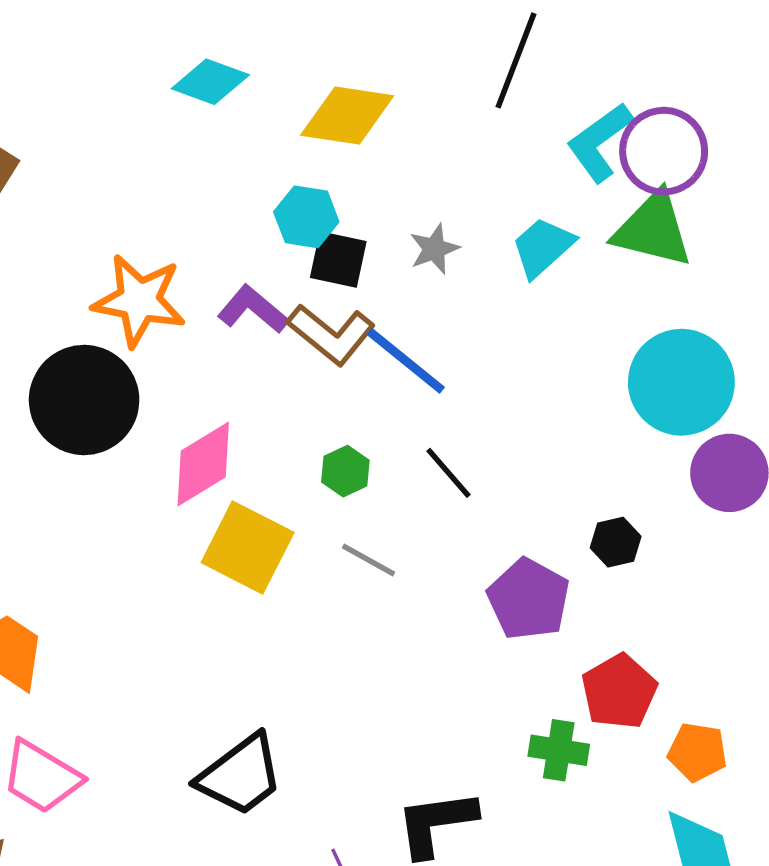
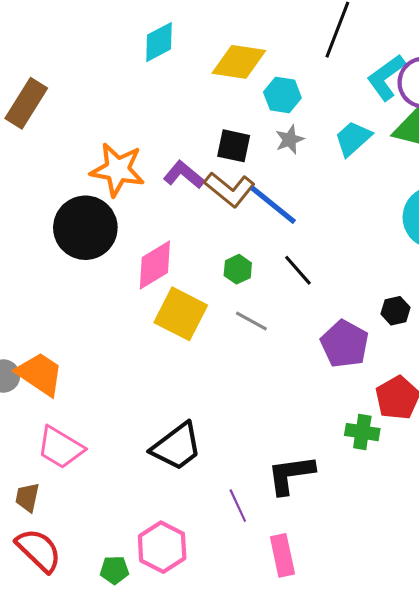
cyan diamond: (210, 82) -> (159, 42), turned -48
cyan hexagon: (306, 217) -> (282, 95), moved

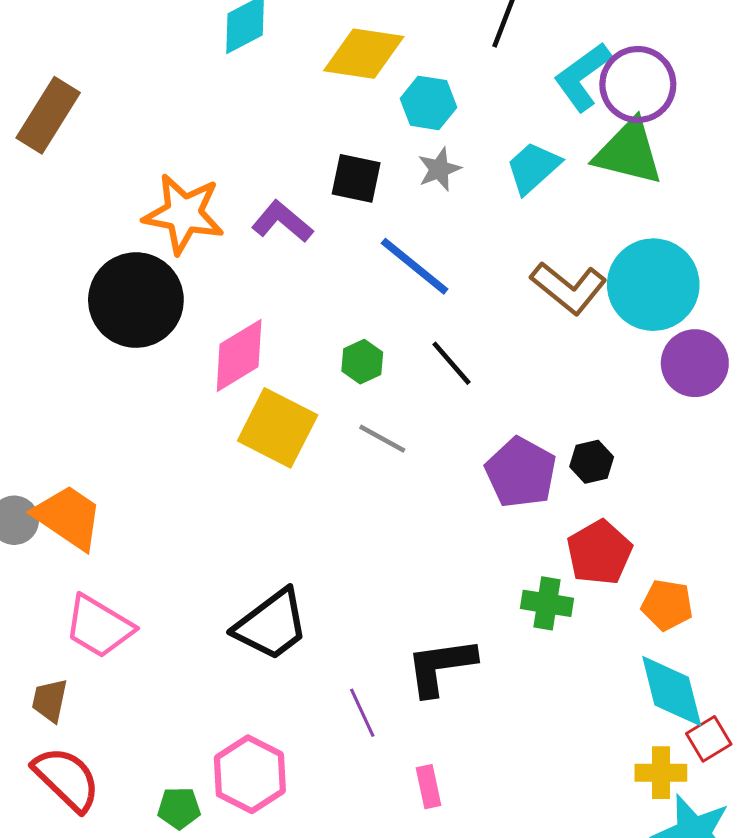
brown L-shape: (230, 189) -> (569, 288), moved
black hexagon: (395, 311) -> (592, 462), moved
pink rectangle: (282, 555) -> (428, 787), size x0.7

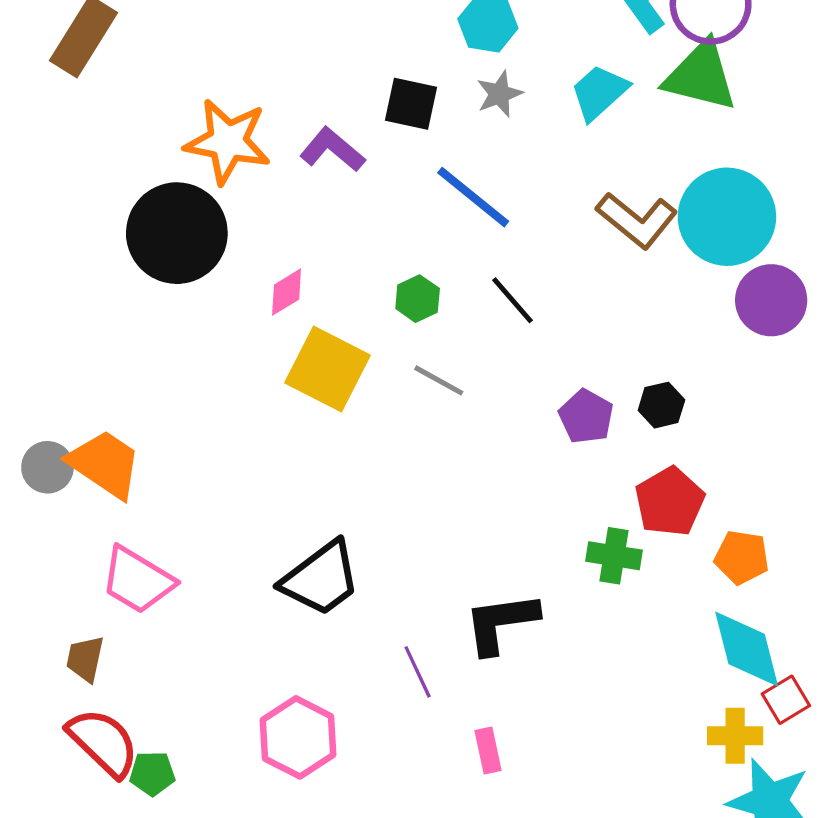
pink diamond: (239, 355) -> (287, 292), size x0.6
purple pentagon: (521, 472) -> (586, 416), size x0.7
green pentagon: (179, 808) -> (152, 773), moved

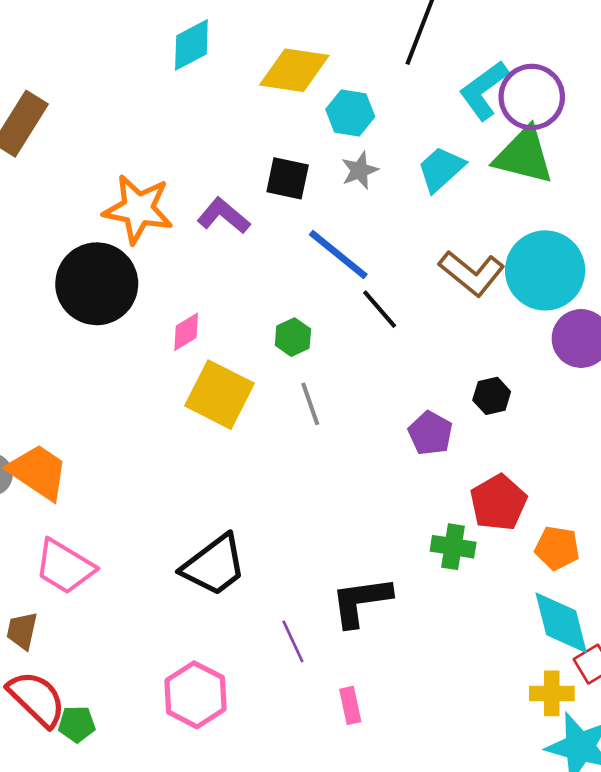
black line: (512, 300) -> (380, 309), moved
gray line: (439, 380) -> (310, 404), turned 42
black hexagon: (661, 405) -> (492, 396), moved

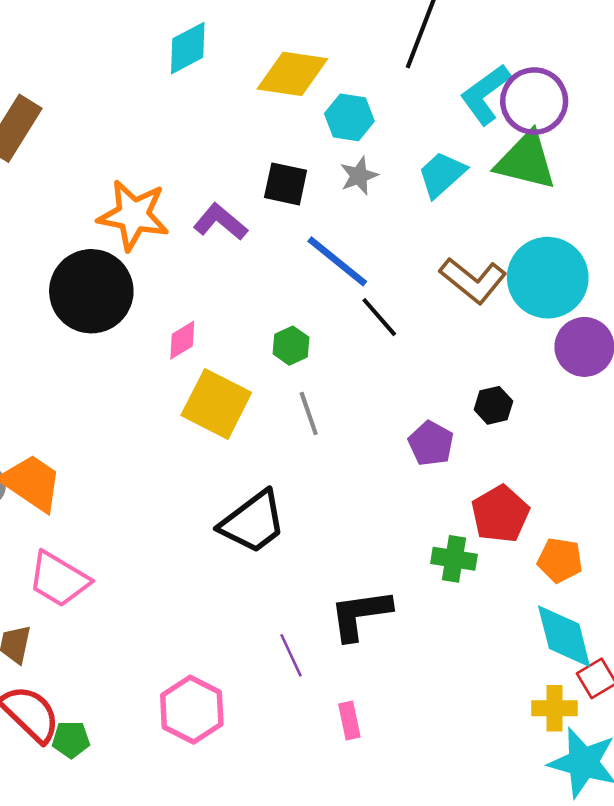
black trapezoid: (214, 565) -> (253, 522), moved

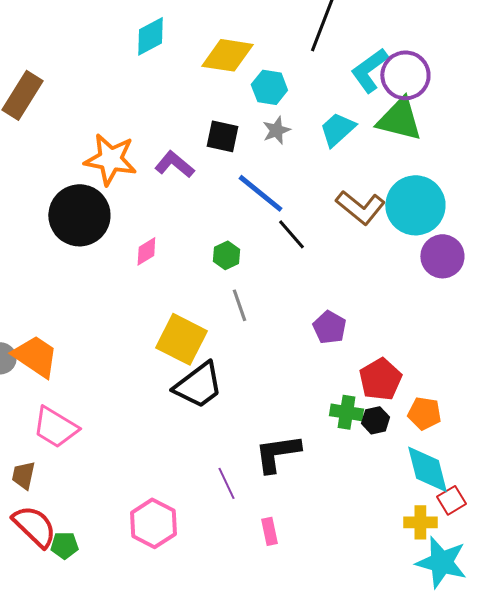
yellow square: (216, 404) -> (181, 339), moved
black hexagon: (493, 405) -> (375, 420), moved

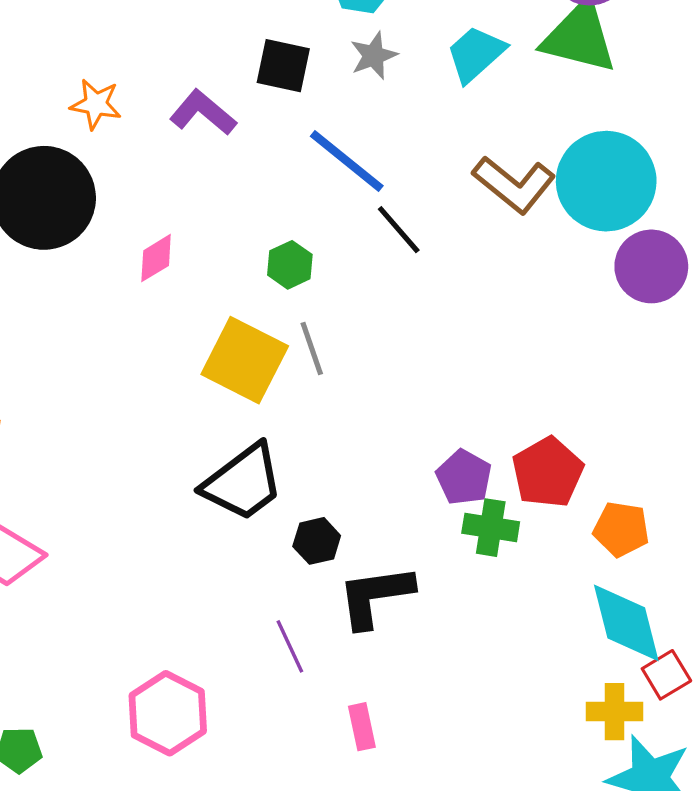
orange star: (110, 159) -> (96, 104), size x0.6
purple pentagon: (329, 327) -> (464, 477), moved
yellow square: (181, 339) -> (245, 360), moved
black hexagon: (375, 420) -> (317, 541), moved

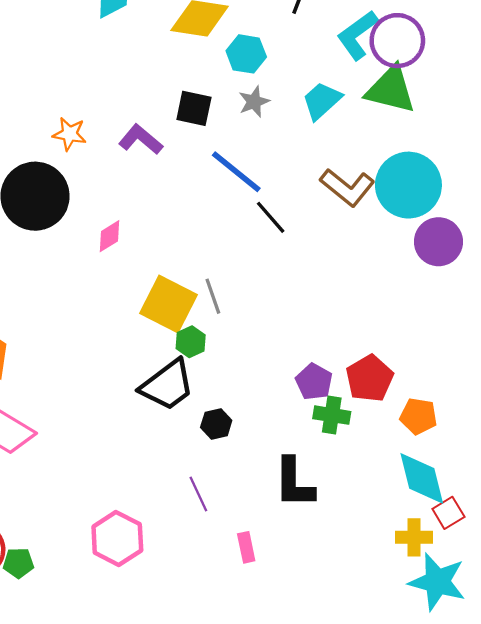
green hexagon: (290, 265) -> (191, 342), moved
black L-shape: (375, 596) -> (294, 483), moved, turned -82

